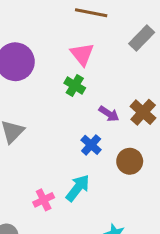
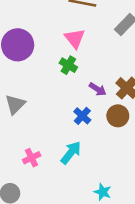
brown circle: (130, 161) -> (118, 116), moved
pink cross: (44, 200) -> (32, 158), moved

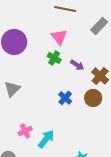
purple arrow: (98, 89) -> (77, 65), moved
cyan arrow: (71, 153) -> (46, 139), moved

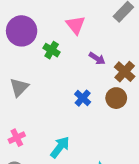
green cross: (54, 58) -> (52, 50), moved
pink cross: (25, 131) -> (17, 138), moved

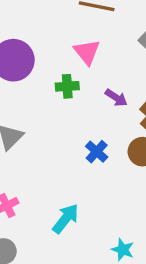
green cross: (52, 50) -> (67, 86), moved, turned -35

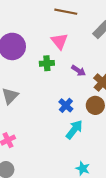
cyan arrow: (66, 219) -> (74, 130), moved

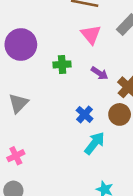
pink triangle: (60, 41) -> (91, 35), moved

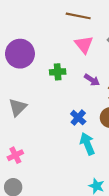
cyan arrow: (95, 143) -> (87, 144), turned -60

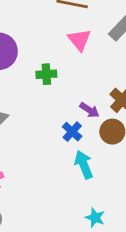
purple arrow: (92, 80) -> (89, 110), moved

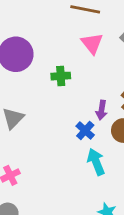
purple arrow: (89, 110) -> (102, 110), turned 66

